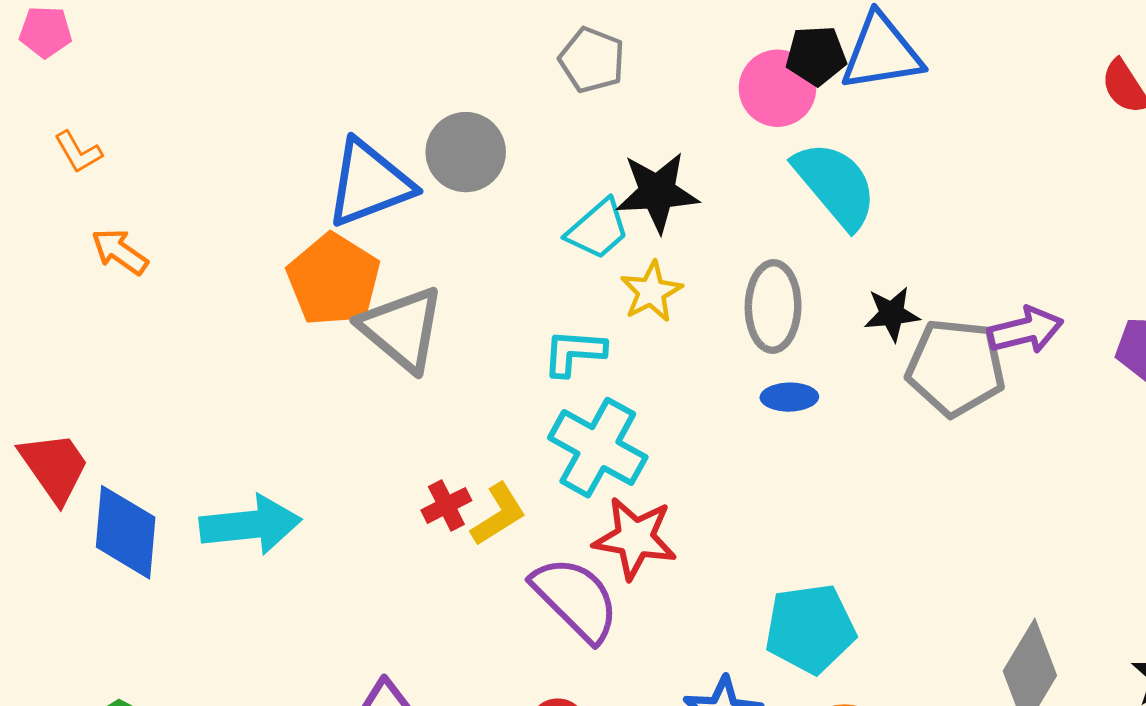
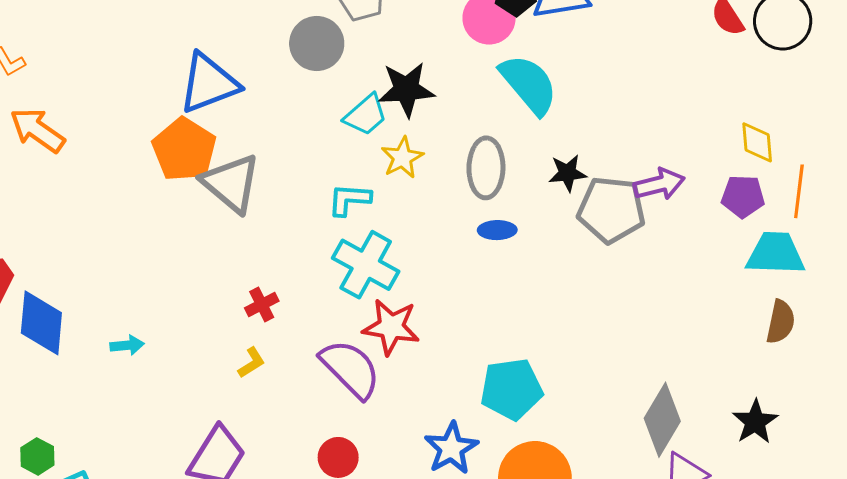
gray circle: (466, 152) -> (317, 44), moved
orange arrow: (120, 252) -> (37, 130), size x1.4
yellow L-shape: (498, 514) -> (251, 363), moved, size x0.7
cyan arrow: (250, 525) -> (127, 345), moved, size x0.5

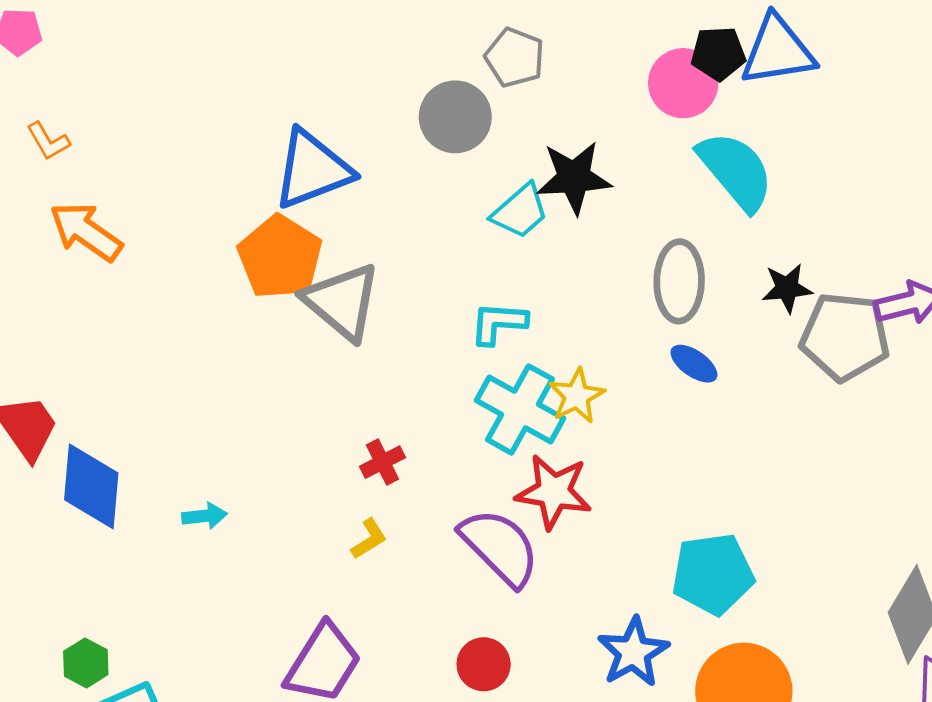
yellow star: (402, 158) -> (577, 396), moved
blue ellipse: (497, 230) -> (694, 364), turned 36

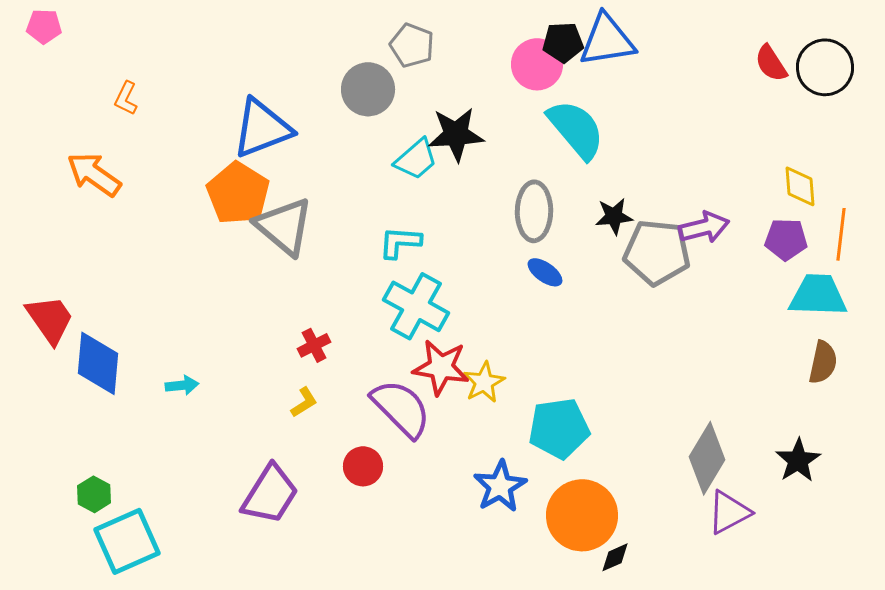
orange L-shape: (48, 141) -> (126, 98), moved, turned 56
yellow star: (577, 396) -> (484, 382), moved
red circle: (484, 664) -> (363, 466), moved

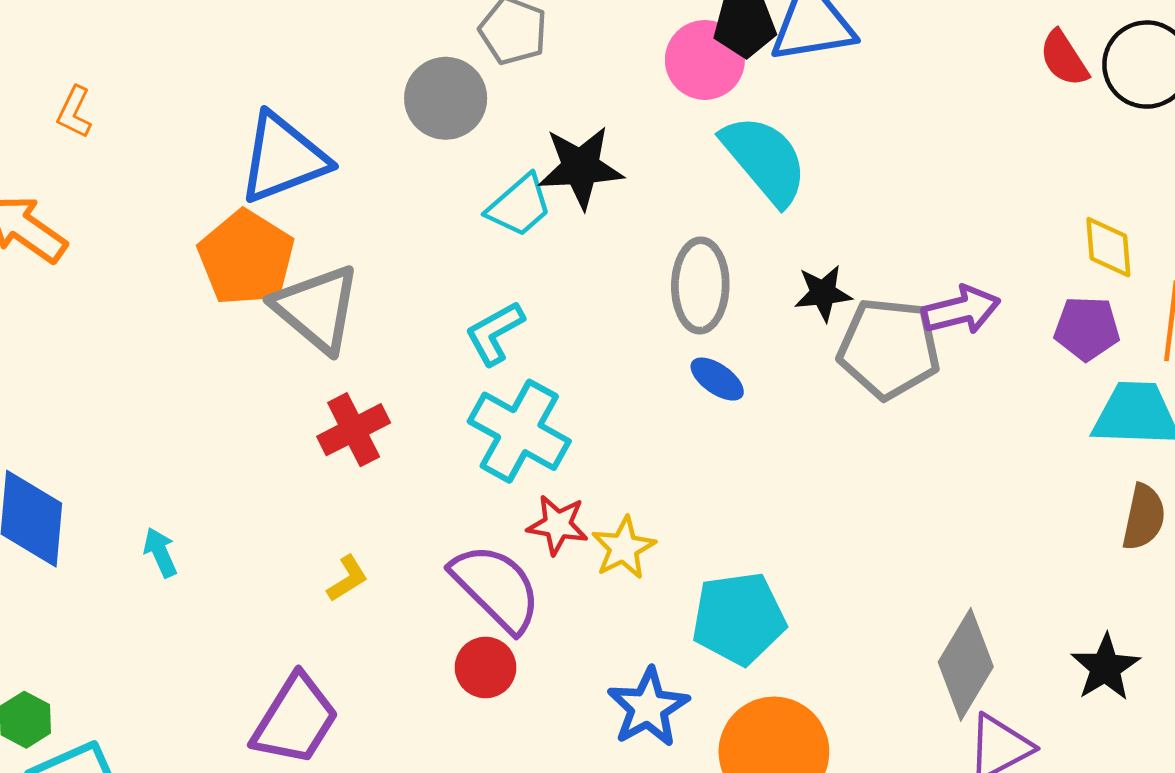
cyan L-shape: (400, 242) -> (495, 333), turned -33
red cross: (314, 345) -> (354, 430), moved, size x1.4
red star: (441, 367) -> (558, 525), size x0.7
cyan arrow: (182, 385) -> (160, 552), turned -108
red circle: (363, 466) -> (486, 667), moved

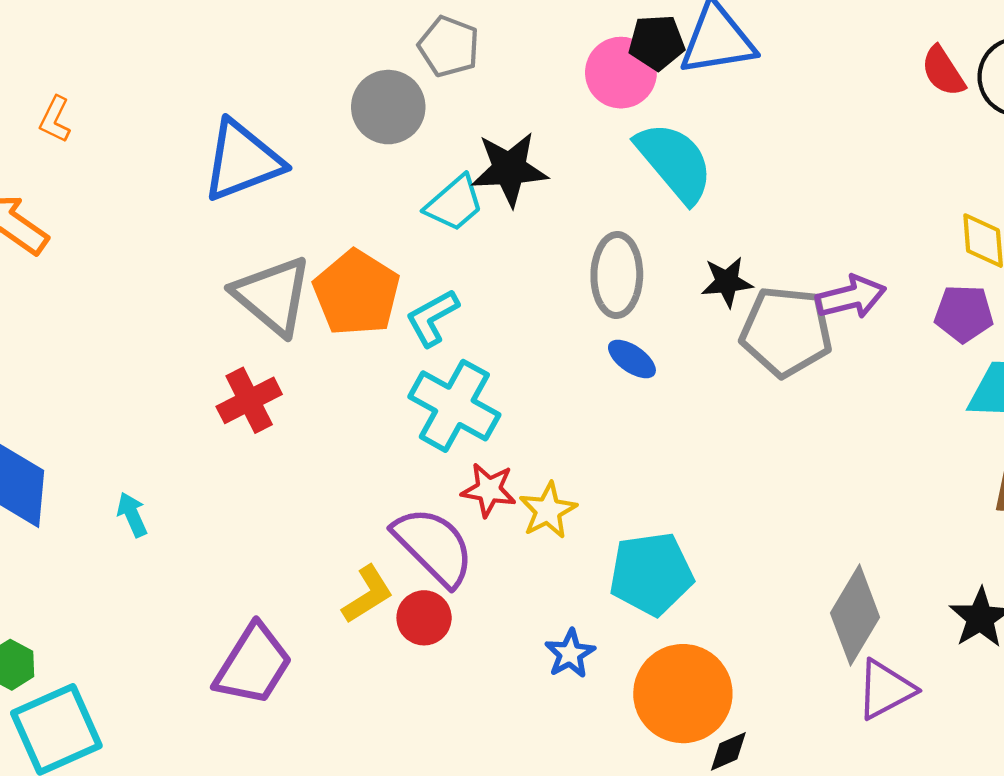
orange pentagon: (246, 258) -> (357, 293), moved
red cross: (354, 430) -> (249, 400), moved
yellow L-shape: (347, 579) -> (368, 594), moved, size x1.4
blue star: (648, 707) -> (570, 654), size x0.7

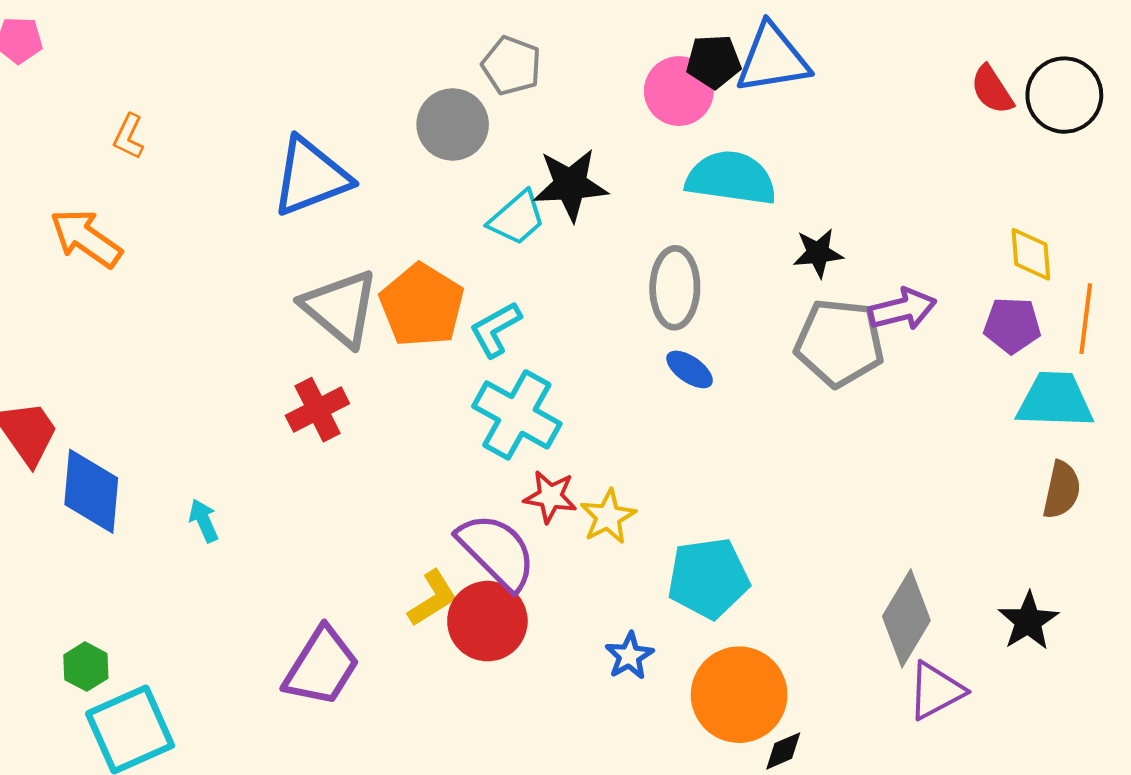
cyan semicircle: (675, 162) -> (731, 178), turned -42
black star: (727, 282) -> (818, 253), moved
red circle: (424, 618) -> (487, 621), size x1.5

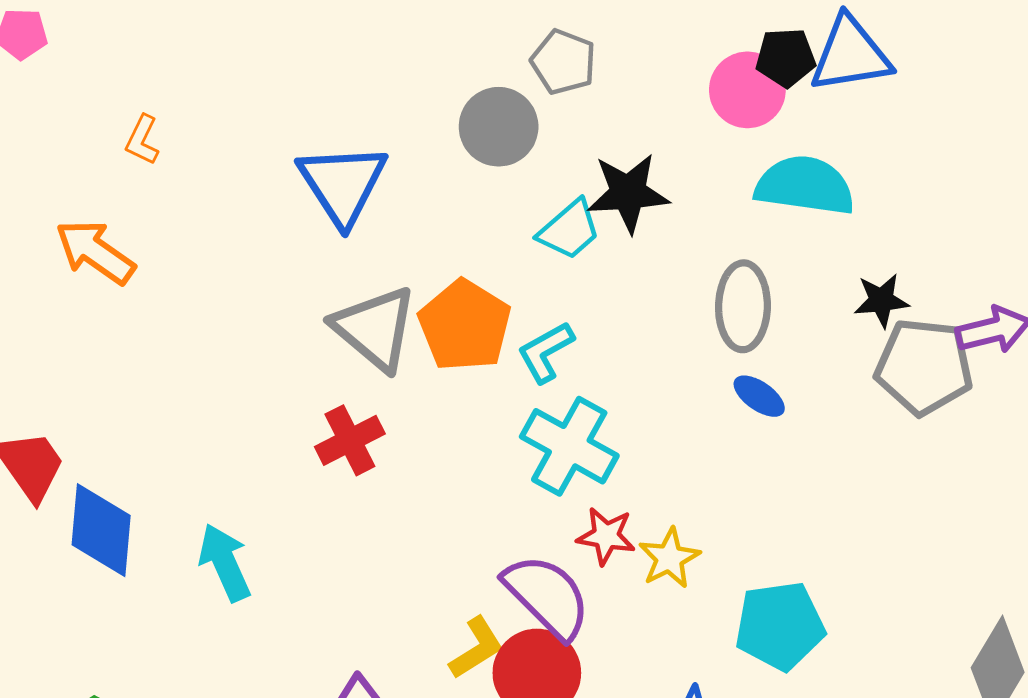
blue triangle: (311, 177) -> (343, 184), turned -42
black star: (818, 253) -> (881, 300), moved
cyan arrow: (204, 521) -> (225, 562), size x1.6

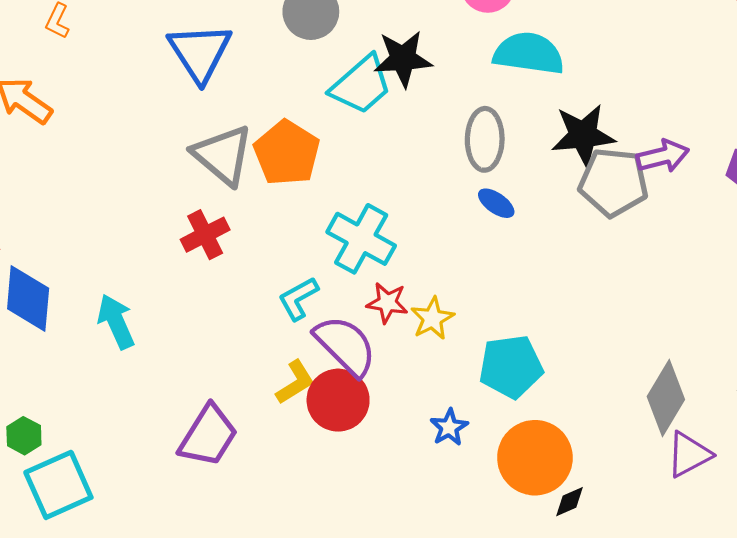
cyan trapezoid: (569, 230) -> (361, 85), size x1.4
black star: (881, 300) -> (583, 135), size x1.6
cyan L-shape: (546, 352) -> (298, 299), moved

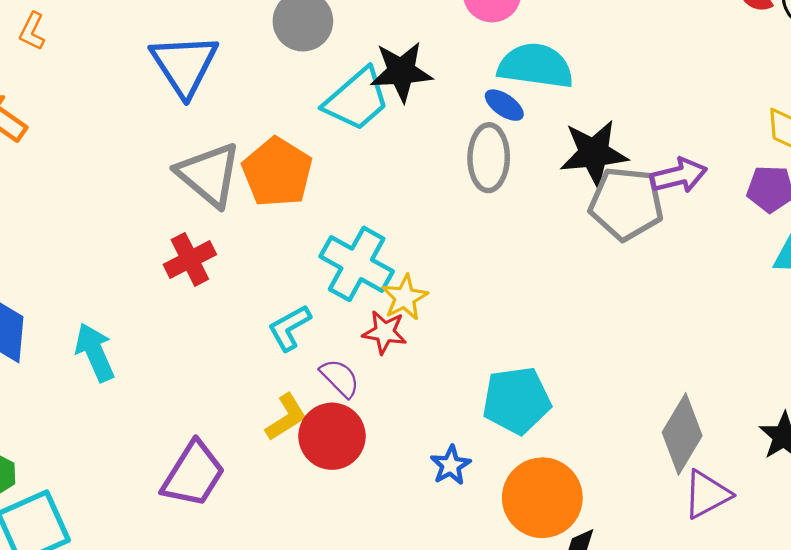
blue ellipse: (496, 203) -> (504, 105), moved
yellow star: (432, 318) -> (405, 297), moved
purple semicircle: (345, 346) -> (340, 378), size x0.6

